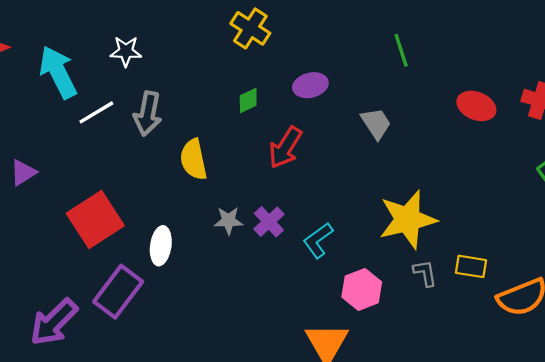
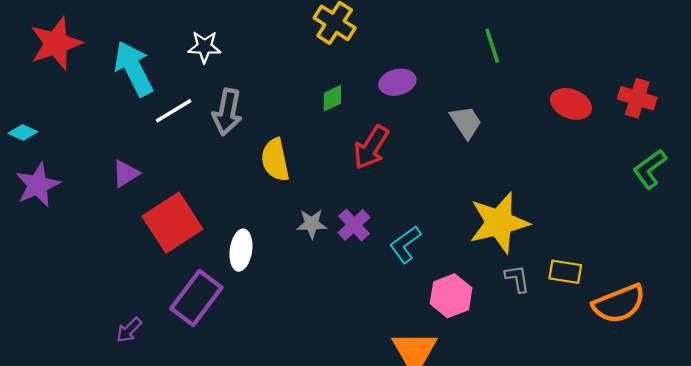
purple triangle: (23, 173) -> (126, 174), moved
purple arrow: (54, 322) -> (129, 330), size x0.5

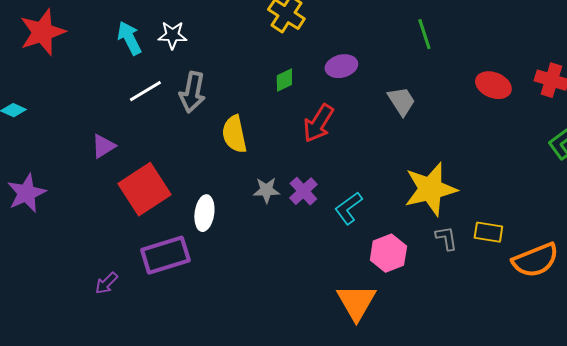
cyan arrow: (134, 68) -> (129, 38), moved, size x0.7
purple star: (38, 185) -> (26, 193), moved
purple rectangle: (196, 298) -> (165, 255), turned 36

